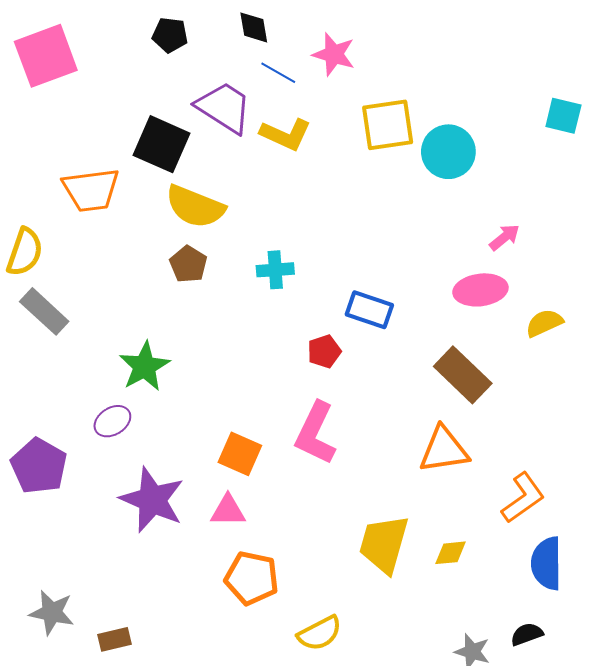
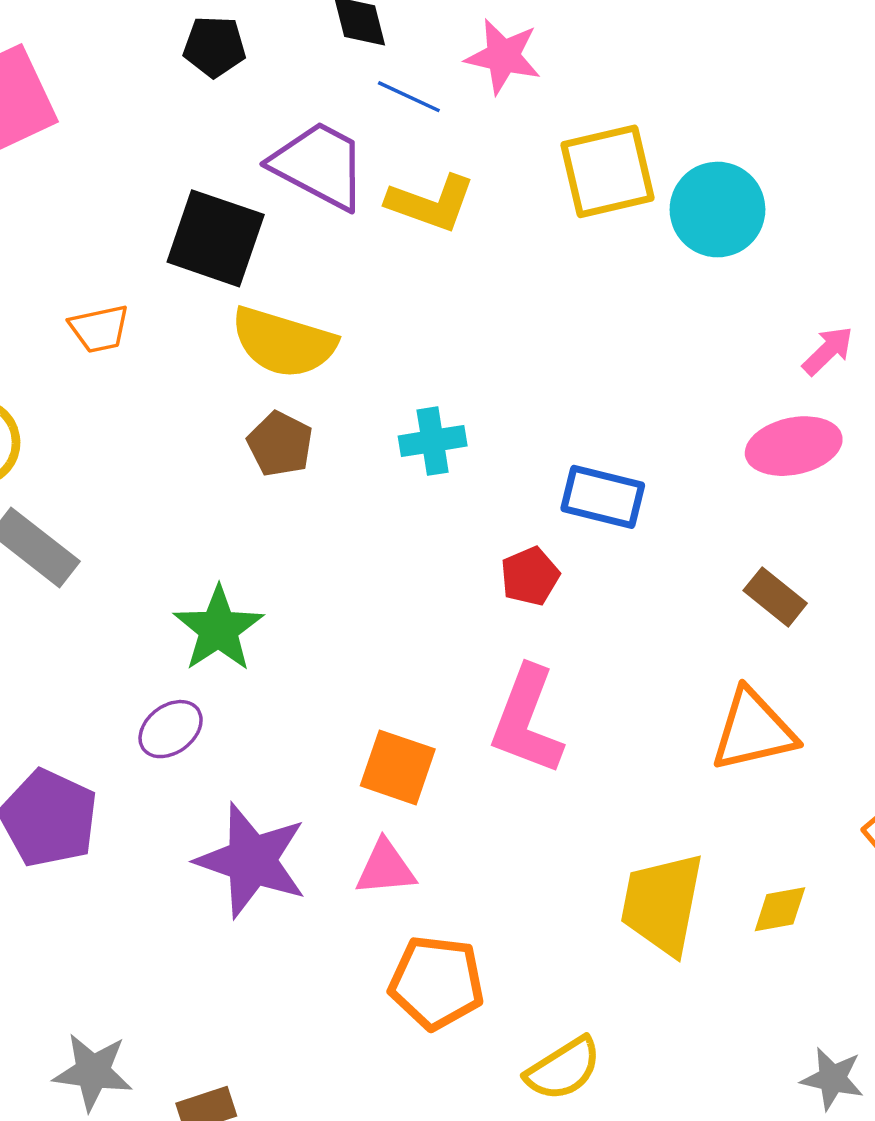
orange trapezoid: (91, 190) -> (99, 329), size x0.6
brown rectangle: (463, 375) -> (775, 597), size x0.6

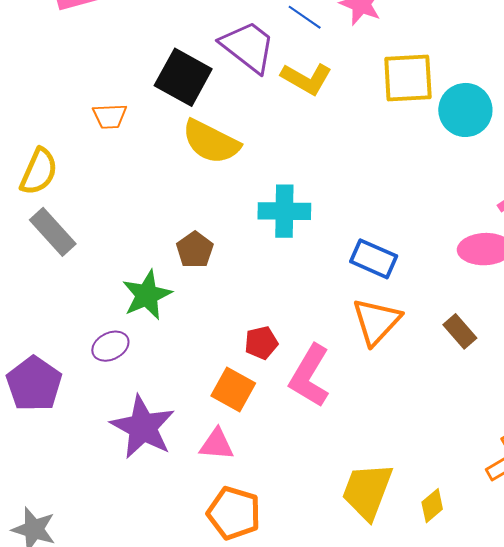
cyan cross: (433, 441) -> (284, 211), size x1.4
brown pentagon: (280, 444) -> (195, 250), moved
red pentagon: (530, 576) -> (261, 343), moved
orange triangle: (753, 730) -> (376, 321), moved, turned -44
yellow diamond: (780, 909) -> (432, 506), turned -40

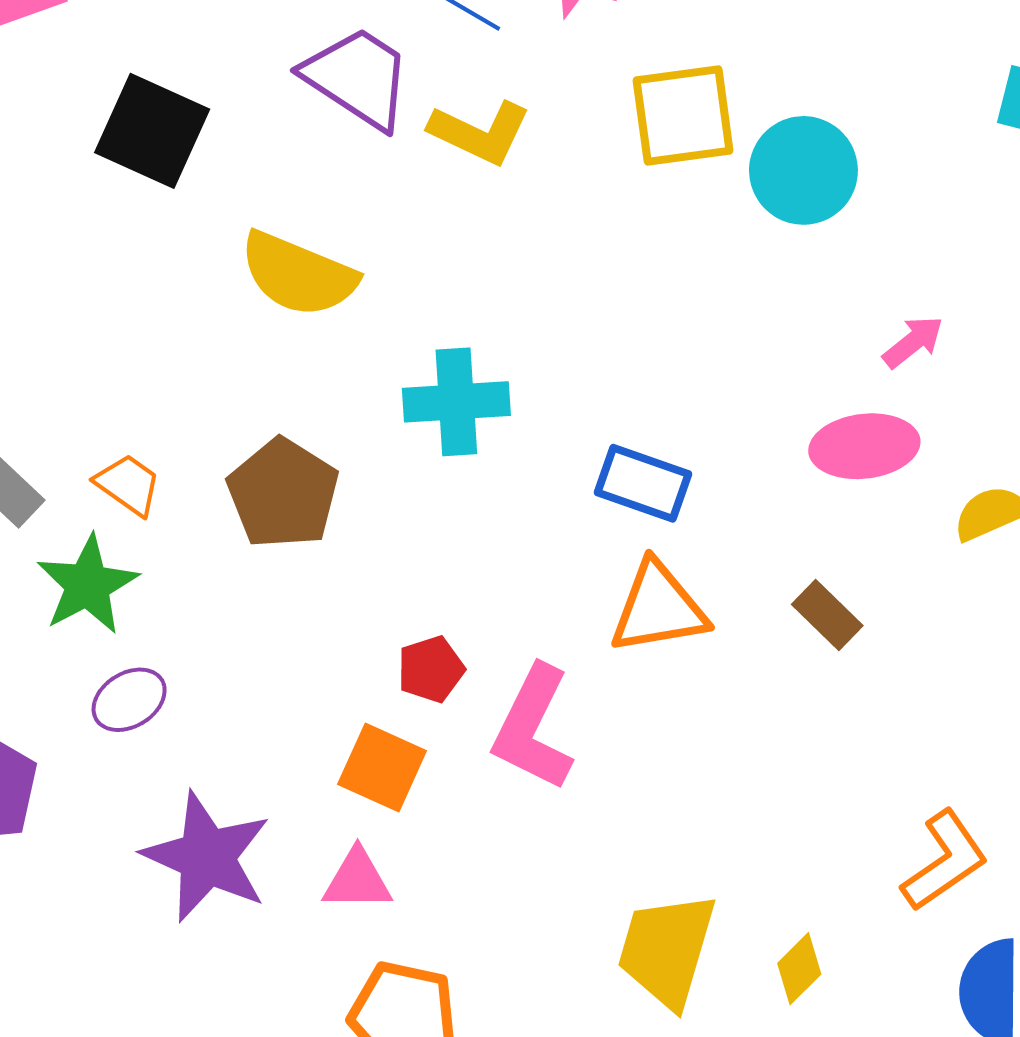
black square: (183, 77) -> (152, 131), moved
orange trapezoid: (110, 116) -> (128, 485), moved, turned -138
brown pentagon: (195, 250) -> (283, 493), size x1.5
green star: (147, 295) -> (87, 585), moved
orange triangle: (376, 321) -> (658, 608), turned 42

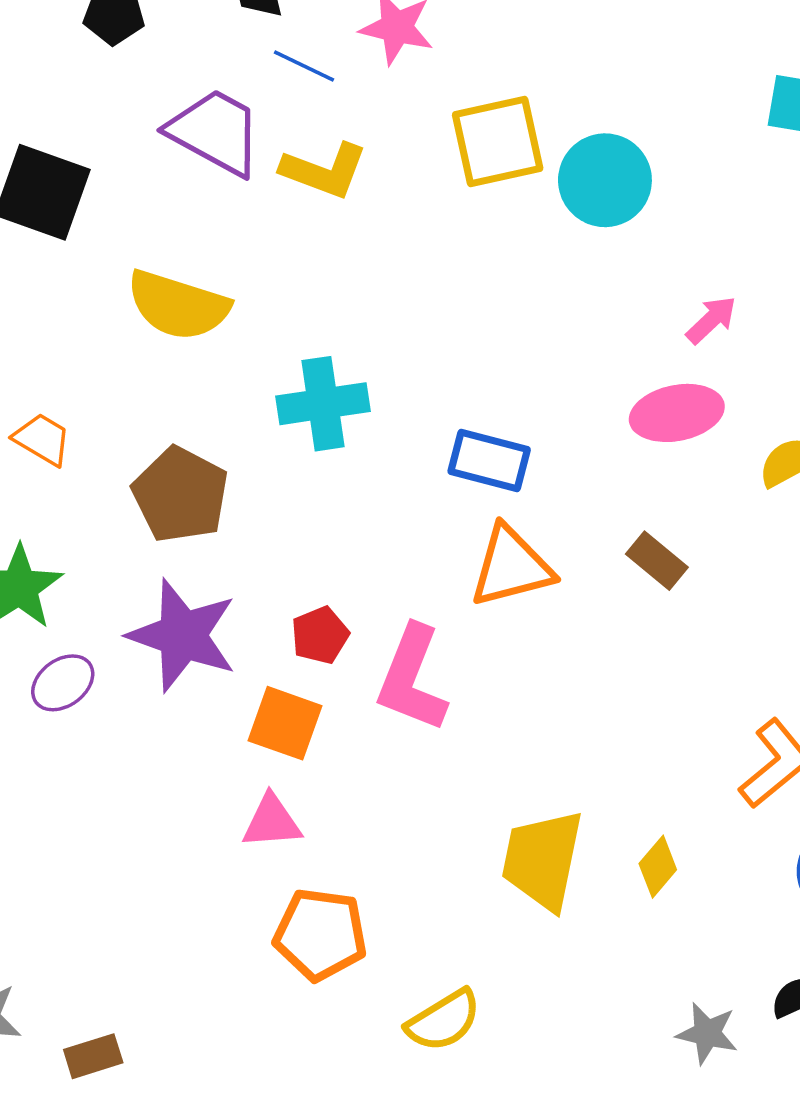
orange trapezoid: (128, 485) -> (42, 439), moved
purple star: (207, 857) -> (183, 635), moved

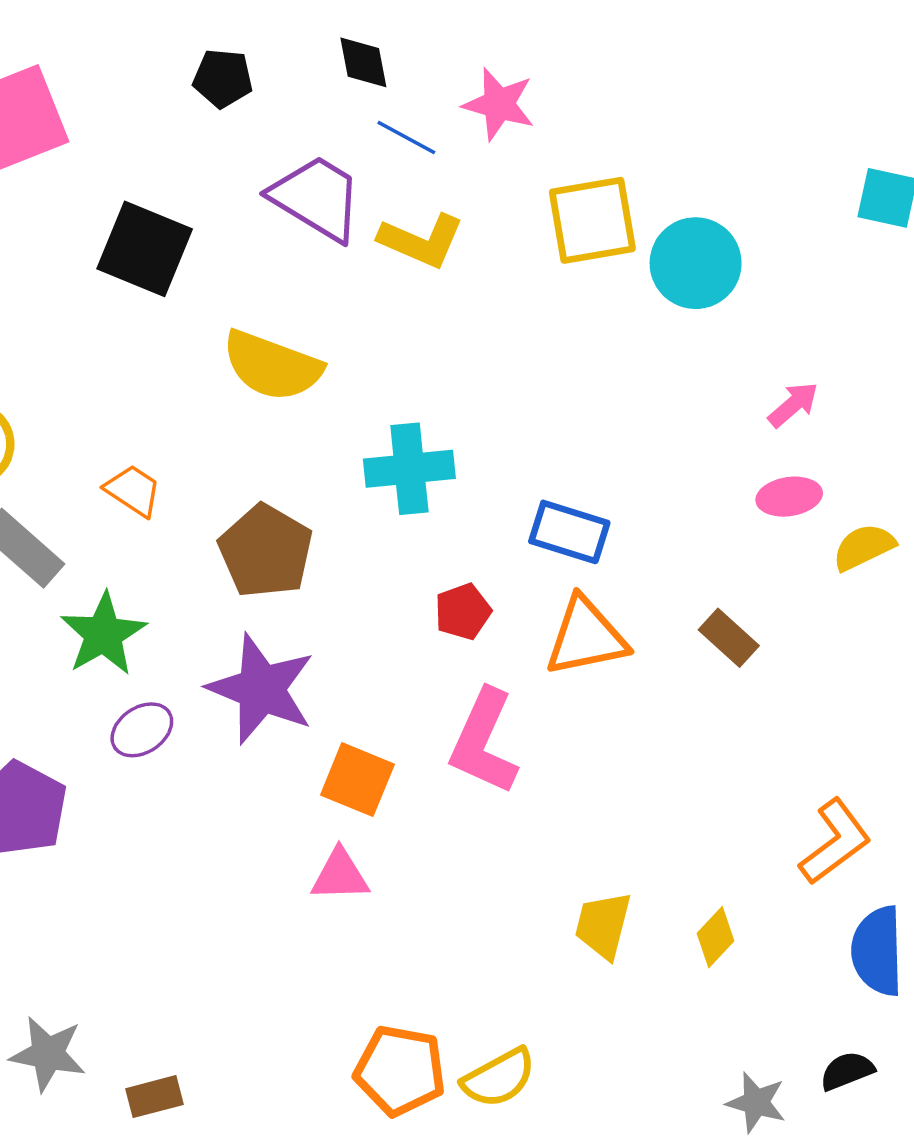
pink ellipse: (677, 413) -> (789, 497), moved, size x0.7
red pentagon: (320, 635) -> (463, 612), moved
yellow trapezoid: (542, 860) -> (603, 925), size x0.7
orange pentagon: (320, 934) -> (400, 1071), moved

